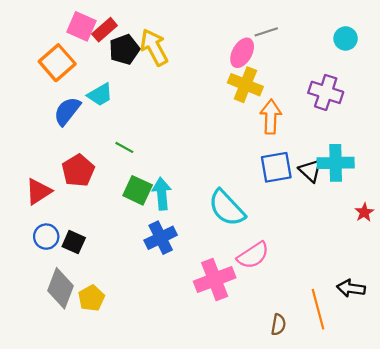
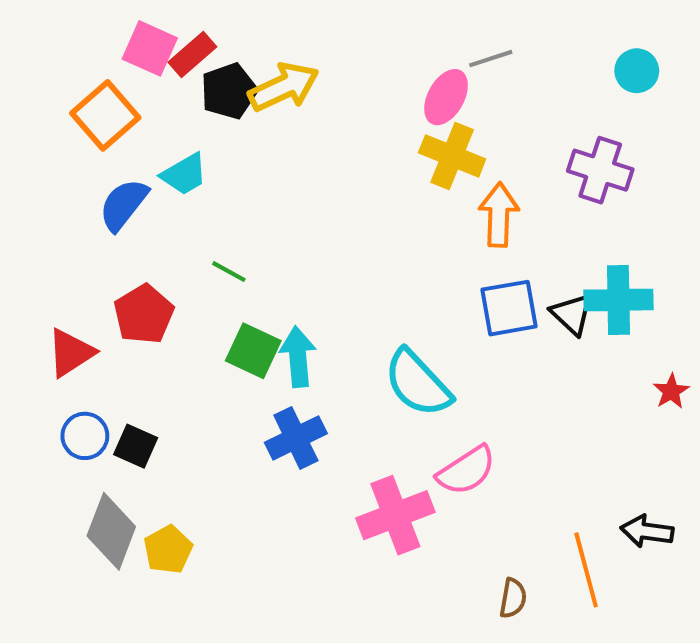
yellow arrow: (154, 47) -> (284, 87), turned 93

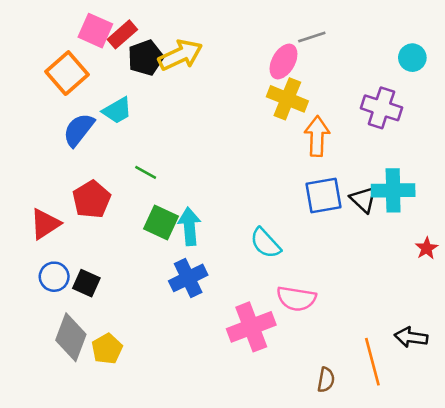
cyan circle: (637, 71) -> (412, 58), moved
cyan semicircle: (418, 383) -> (265, 243), size x0.7
pink semicircle: (466, 470) -> (296, 299), turned 42

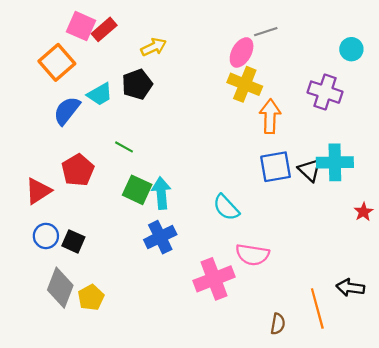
yellow arrow: (180, 55) -> (154, 47), size x0.7
black pentagon: (146, 58) -> (137, 84), moved

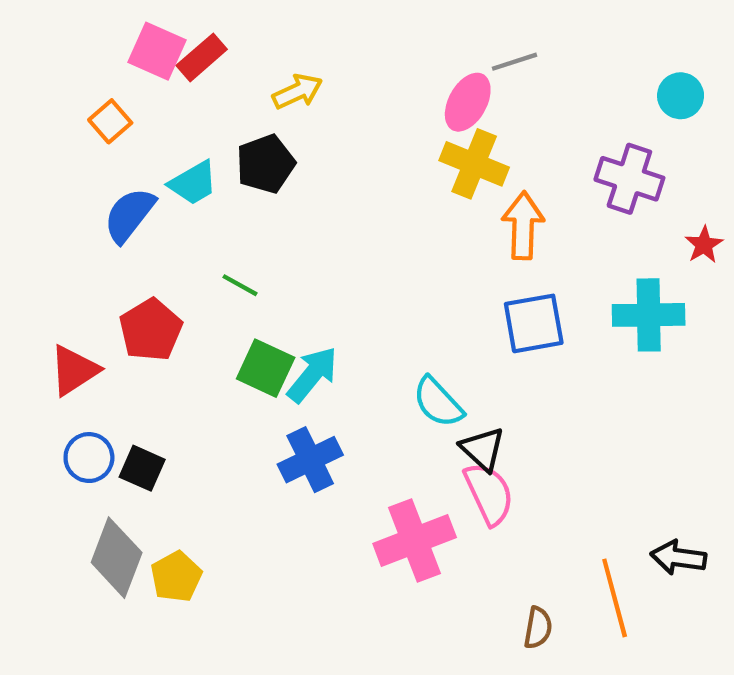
orange square: (57, 62) -> (110, 121), size x0.6
black triangle: (310, 170) -> (483, 449), moved
cyan arrow: (161, 193) -> (312, 375), turned 44
red star: (363, 212) -> (704, 245), moved
pink semicircle: (252, 255) -> (489, 494), turned -124

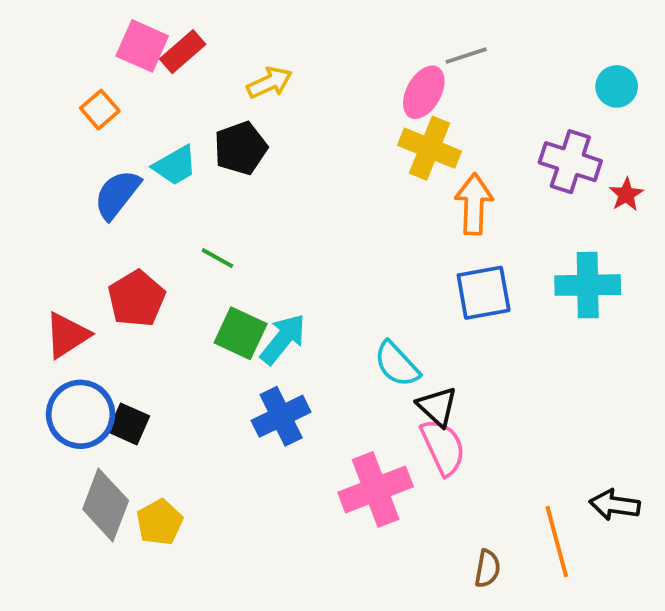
red star: (704, 245) -> (626, 194), moved
blue circle: (89, 458) -> (81, 414), size x1.5

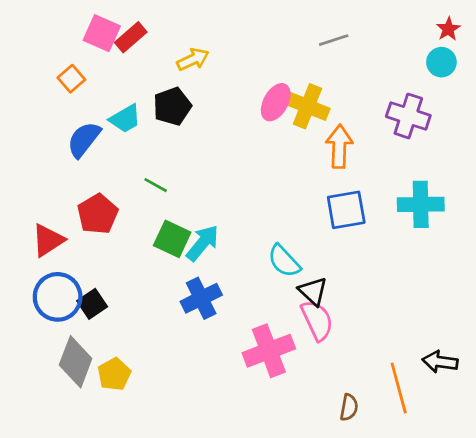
pink ellipse: (424, 92) -> (276, 102), moved
red star: (626, 194) -> (448, 29), moved
black square: (129, 424) -> (92, 304), turned 32

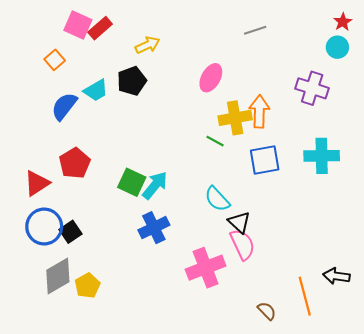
yellow cross: (307, 106) -> (235, 118), moved, turned -32
green line: (156, 185) -> (215, 141), moved
gray diamond: (76, 362) -> (58, 276), turned 39
brown semicircle: (349, 407) -> (267, 311), turned -54

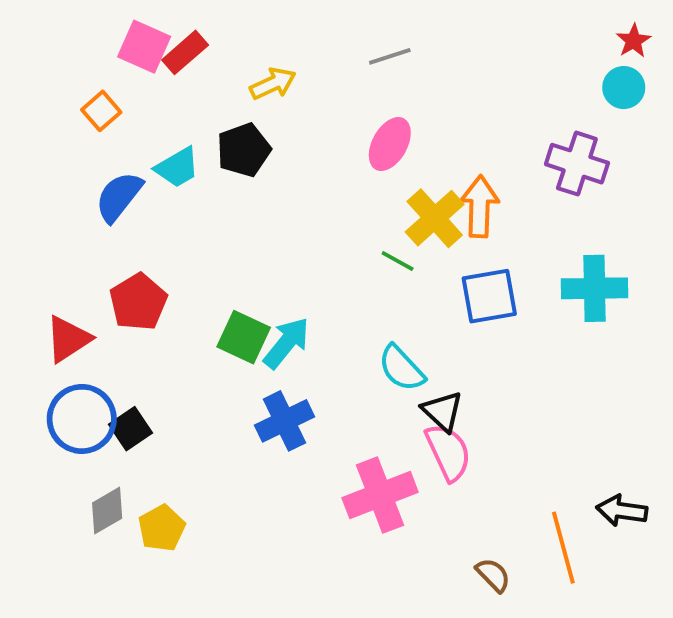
gray line: (255, 30) -> (390, 56), moved
yellow cross: (235, 118) -> (435, 218), turned -32
gray diamond: (58, 276) -> (107, 511), size x0.7

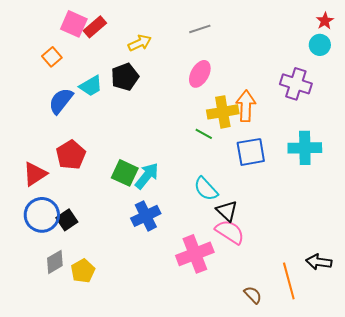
yellow cross: (435, 218) -> (223, 112), turned 32
pink semicircle: (448, 452) -> (230, 232), turned -32

